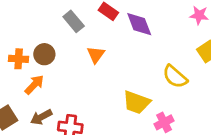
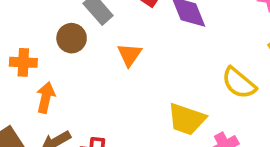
brown circle: (44, 54) -> (72, 38), moved
orange arrow: (34, 85) -> (46, 97), turned -30

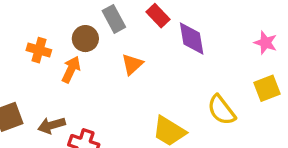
orange arrow: (46, 97) -> (71, 69), moved

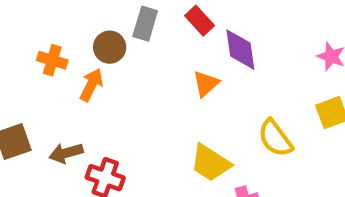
gray rectangle: (114, 19) -> (145, 24), turned 44
orange triangle: (132, 64) -> (206, 84), moved

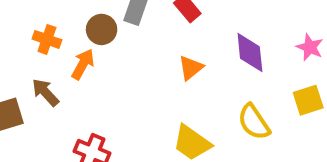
purple diamond: (240, 50) -> (250, 53), moved
brown arrow: (66, 153) -> (45, 92), moved, turned 60

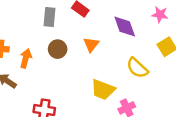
brown circle: (102, 29) -> (58, 49), moved

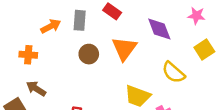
orange triangle: (91, 45) -> (124, 49), size x1.5
orange arrow: (26, 58) -> (51, 26), moved, turned 48

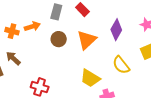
orange arrow: (51, 26) -> (32, 26), moved
purple diamond: (159, 29) -> (116, 30), turned 40

